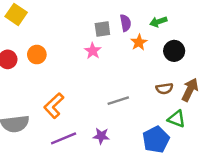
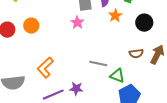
gray line: (118, 101) -> (98, 64), turned 30
green triangle: (177, 119) -> (117, 76), moved
purple star: (101, 136) -> (76, 89), moved

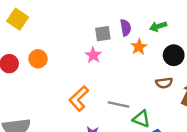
brown semicircle: (136, 54) -> (164, 83), moved
orange L-shape: (45, 68) -> (79, 98), moved

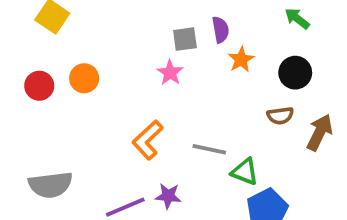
green arrow: (158, 26) -> (297, 18), moved, turned 56

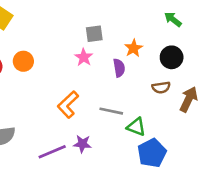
purple semicircle: (220, 30) -> (119, 68), moved

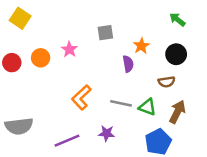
pink star: (84, 57) -> (69, 49), moved
brown arrow: (189, 99) -> (177, 112), moved
green triangle: (136, 127) -> (147, 107), moved
purple star: (82, 144) -> (107, 133), moved

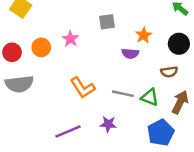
purple semicircle: (128, 64) -> (130, 53), turned 105
orange L-shape: (81, 97) -> (83, 88), turned -80
gray semicircle: (19, 126) -> (19, 84), moved

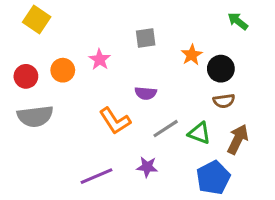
black circle: (179, 44) -> (221, 69), moved
purple semicircle: (130, 53) -> (146, 93), moved
gray line: (123, 94) -> (166, 129), turned -45

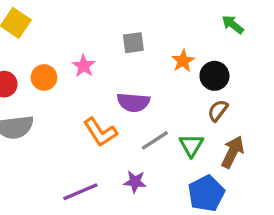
purple semicircle: (146, 93) -> (133, 102), size x1.4
brown semicircle: (224, 101) -> (218, 111), turned 135
green triangle: (199, 133) -> (191, 145), turned 40

